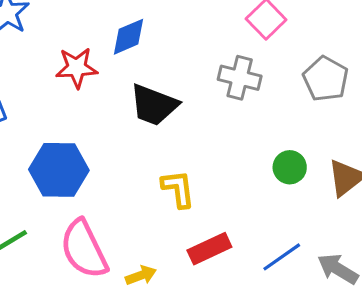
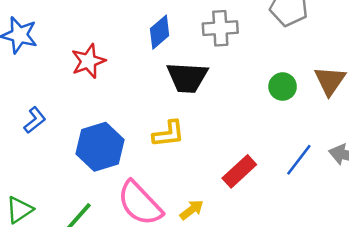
blue diamond: (129, 37) -> (160, 32), moved
black trapezoid: (154, 105) -> (187, 77), moved
yellow L-shape: (178, 189) -> (168, 134), moved, turned 108

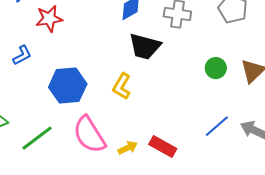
red star: (88, 61) -> (49, 19), moved
yellow L-shape: (168, 134) -> (122, 86), turned 116
red rectangle: (239, 171) -> (163, 146), moved, turned 60

